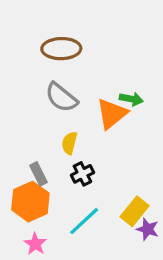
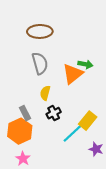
gray semicircle: (61, 97) -> (40, 63), turned -145
yellow rectangle: (135, 211) -> (88, 121), moved
cyan line: (84, 221) -> (73, 133), moved

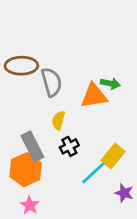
brown ellipse: (40, 31) -> (21, 66), moved
orange triangle: (73, 74) -> (94, 96), turned 30
gray rectangle: (25, 113) -> (32, 146), size x1.5

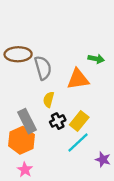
green arrow: (110, 83) -> (96, 59), moved
yellow rectangle: (113, 156) -> (79, 121), moved

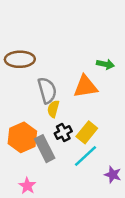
gray semicircle: (43, 68) -> (47, 90), moved
gray rectangle: (27, 121) -> (45, 149), moved
orange hexagon: (21, 140) -> (22, 137), moved

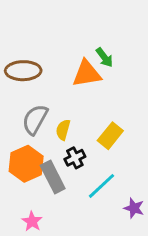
green arrow: (105, 64) -> (104, 57), moved, turned 42
orange triangle: (86, 87) -> (87, 74), moved
gray semicircle: (47, 90) -> (35, 119), moved, turned -135
yellow rectangle: (87, 132) -> (110, 136), moved

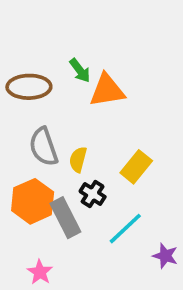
green arrow: (104, 57) -> (80, 70), moved
gray semicircle: (35, 119) -> (44, 147), turned -48
black cross: (75, 158) -> (93, 194), turned -30

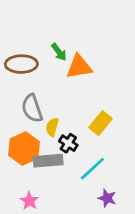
yellow semicircle: (78, 159) -> (52, 127), moved
gray rectangle: (65, 218) -> (48, 161), turned -68
purple star: (165, 256) -> (107, 198), moved

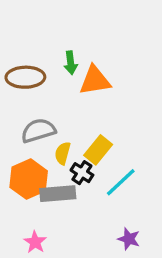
green arrow: (59, 52) -> (71, 63), turned 30
gray semicircle: (32, 108) -> (38, 131), turned 92
yellow rectangle: (100, 123) -> (98, 150), moved
cyan line: (92, 169) -> (121, 182), moved

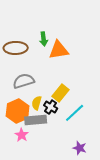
yellow semicircle: (63, 153) -> (37, 103), moved
pink star: (35, 242) -> (22, 135), moved

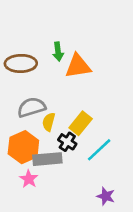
yellow semicircle: (37, 103) -> (49, 122), moved

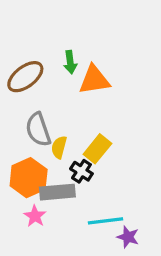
brown ellipse: (21, 63) -> (25, 77), turned -36
gray semicircle: (31, 107) -> (38, 130), turned -92
cyan line: (99, 150) -> (105, 221), moved, turned 36

